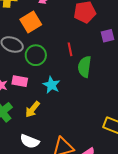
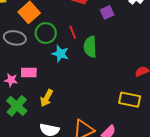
green circle: (36, 55) -> (46, 33), moved
cyan star: (51, 85) -> (60, 54), moved

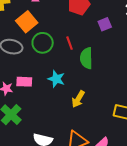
cyan star: (60, 54) -> (56, 79), moved
yellow arrow: (47, 98) -> (78, 99), moved

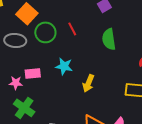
green semicircle: (86, 58) -> (109, 39), moved

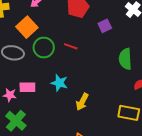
red line: (72, 29) -> (71, 46), turned -48
green semicircle: (109, 39) -> (125, 59), moved

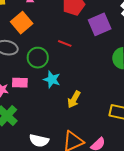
purple square: (105, 26) -> (100, 24), size x1.6
green circle: (44, 47) -> (38, 58), moved

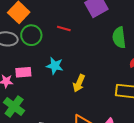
green circle: (38, 58) -> (31, 35), moved

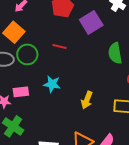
yellow arrow: (79, 83) -> (87, 100), moved

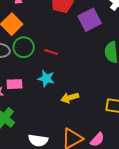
red line: (59, 47) -> (51, 52), moved
yellow arrow: (87, 100) -> (70, 98), moved, turned 48

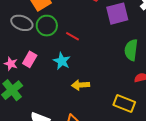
pink rectangle: (15, 84) -> (30, 59), turned -70

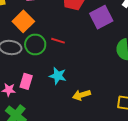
red line: (72, 36) -> (58, 41), moved

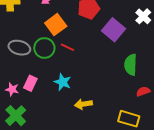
purple square: (101, 17) -> (113, 30), turned -30
orange square: (23, 21) -> (56, 25), moved

